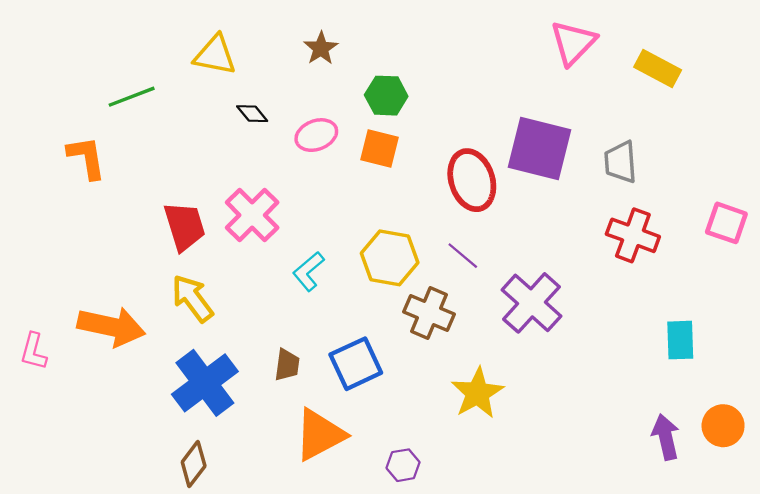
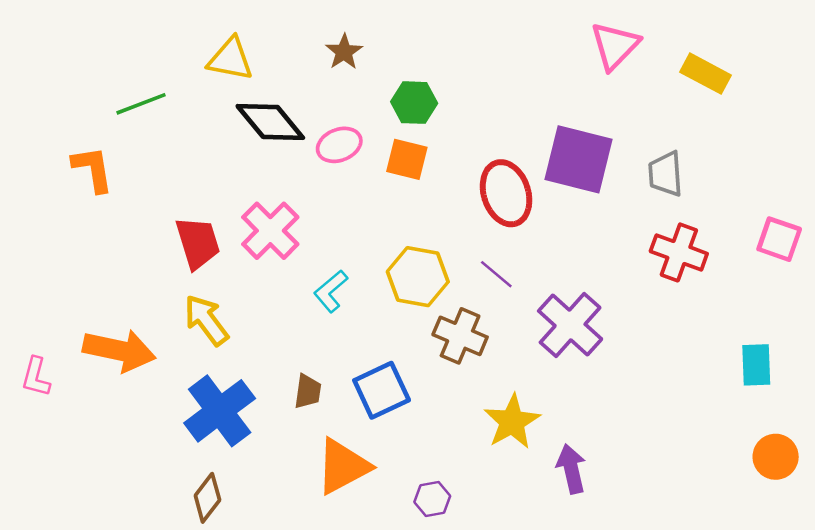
black diamond: (252, 114) -> (270, 122), size x2.0
cyan rectangle: (680, 340) -> (756, 365), moved
purple arrow: (666, 437) -> (571, 469), moved

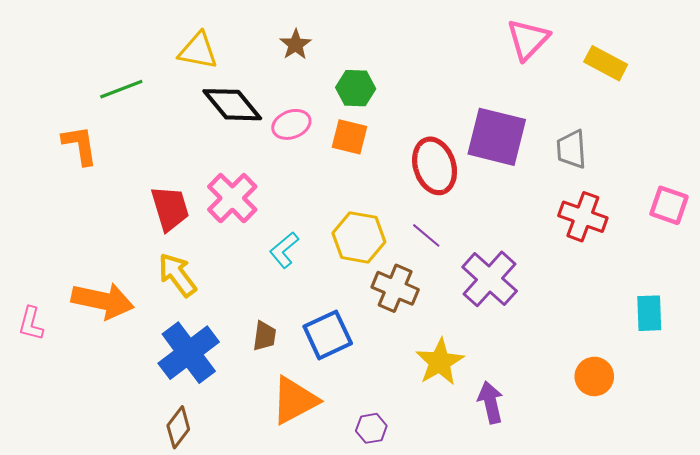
orange circle: (776, 457) -> (594, 376), moved

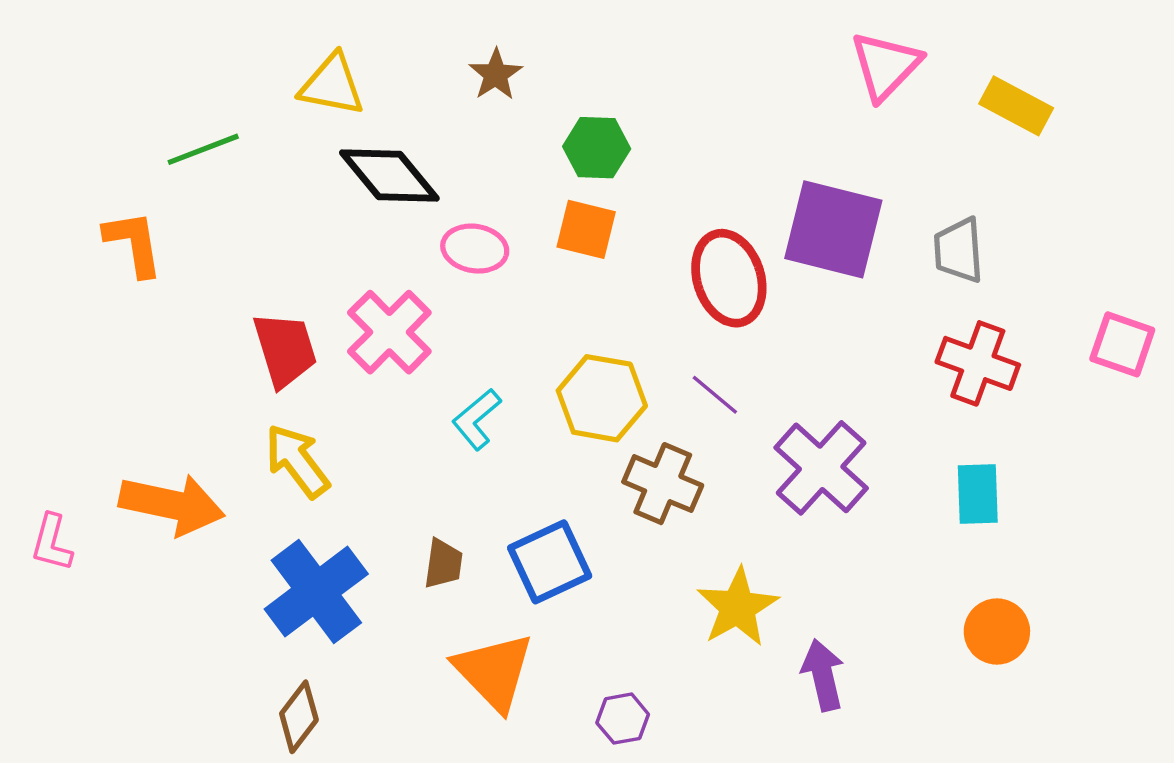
pink ellipse: (291, 124) -> (475, 249), moved, turned 30
cyan rectangle: (649, 313) -> (978, 494), moved
orange triangle: (295, 400) -> (494, 672), turned -46

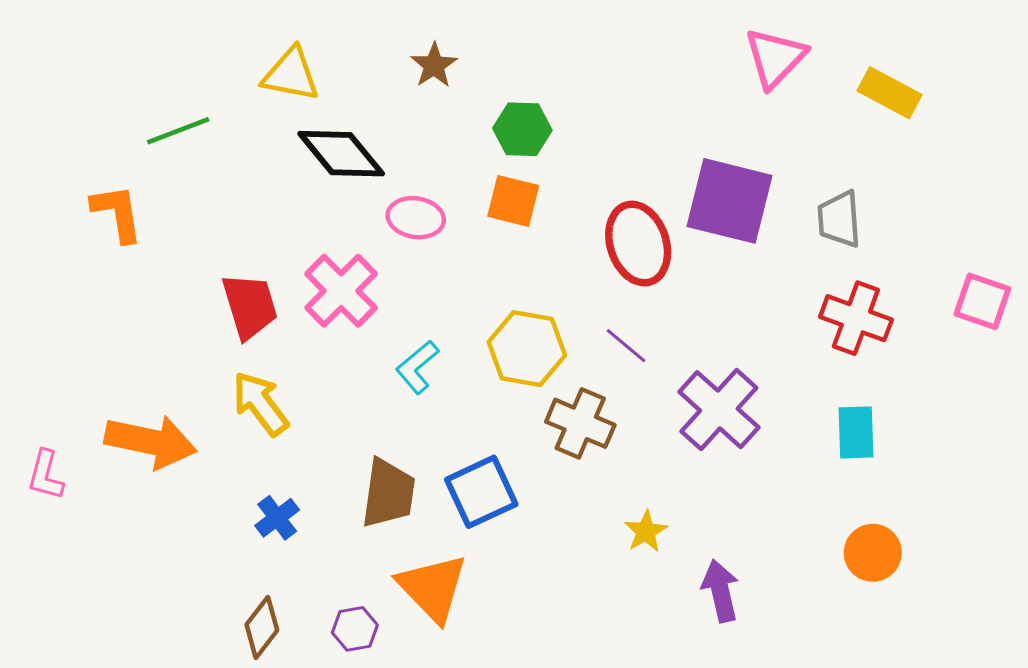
brown trapezoid: (443, 564) -> (388, 493), size x1.6
blue cross: (316, 591) -> (277, 518), size x0.5
yellow star: (738, 607) -> (646, 531), size x0.6
purple hexagon: (623, 719) -> (355, 629), moved

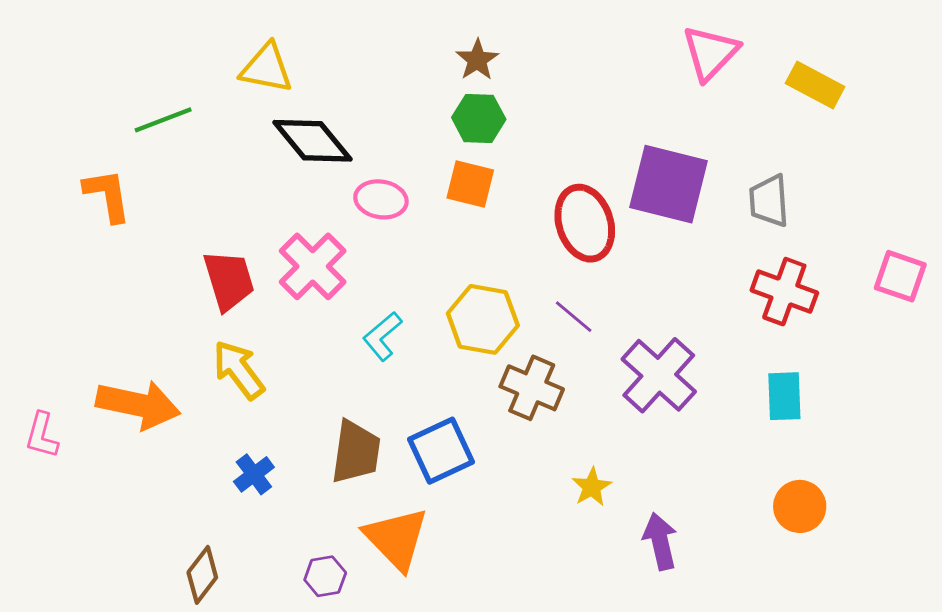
brown star: (434, 65) -> (477, 60), moved
brown diamond: (262, 627) -> (202, 575), moved

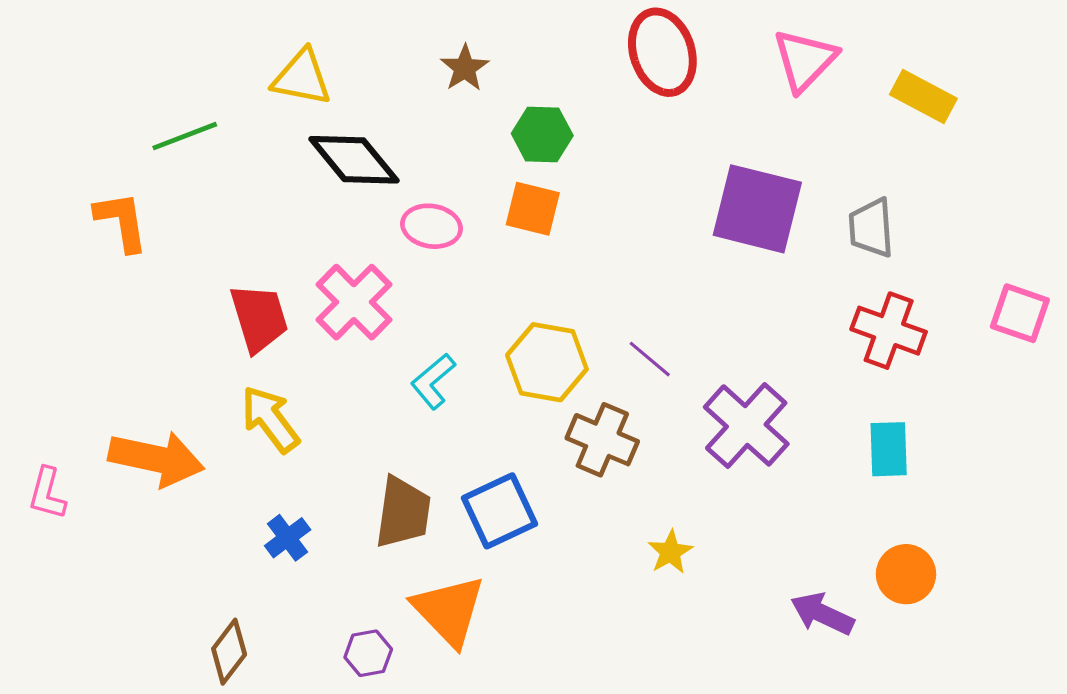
brown star: (477, 60) -> (465, 68), moved
red ellipse: (585, 223) -> (662, 52), moved
purple arrow: (660, 541) -> (822, 614), moved, turned -52

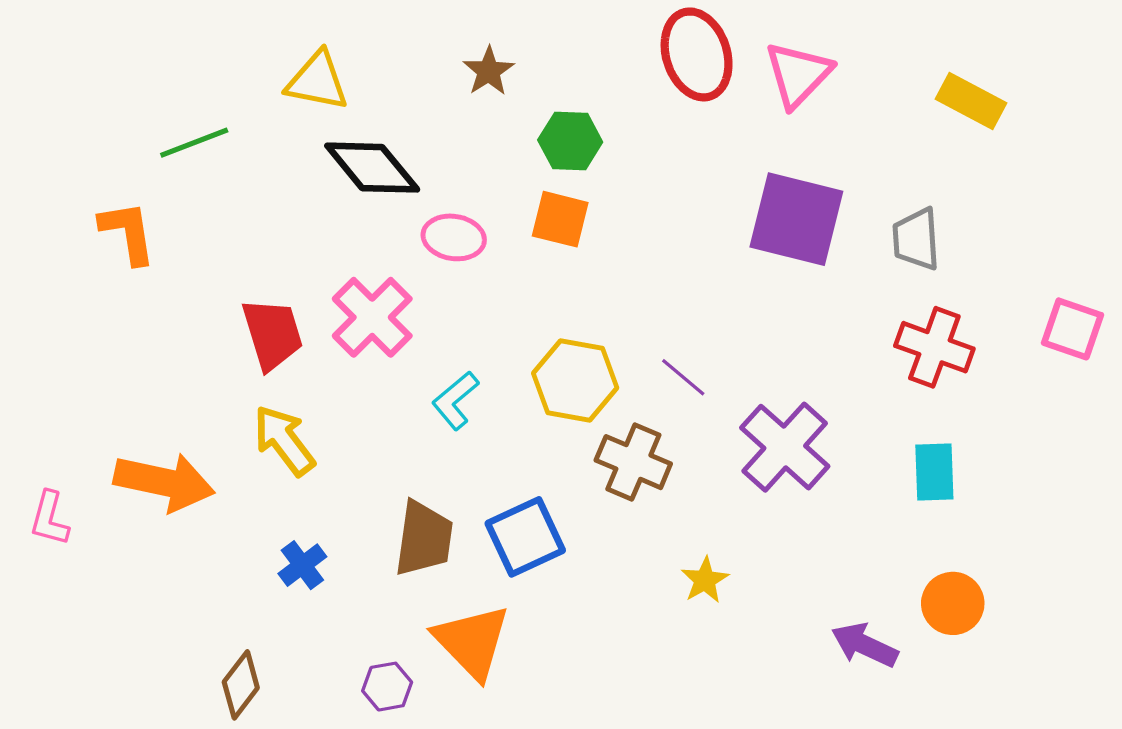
pink triangle: (805, 60) -> (798, 74), moved

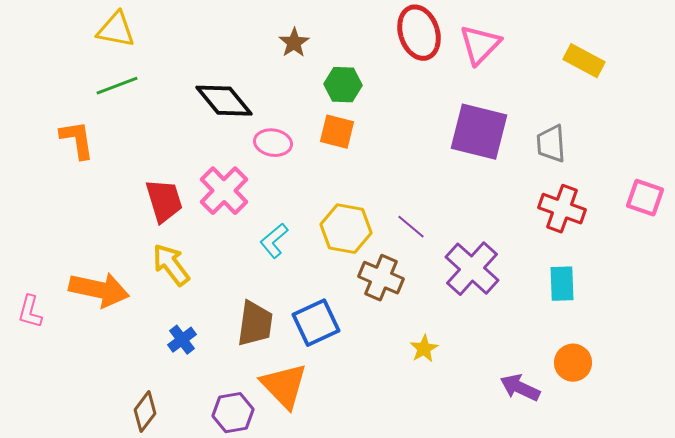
yellow triangle: (317, 81) -> (116, 30), moved
purple hexagon: (387, 687) -> (233, 413), size x1.4

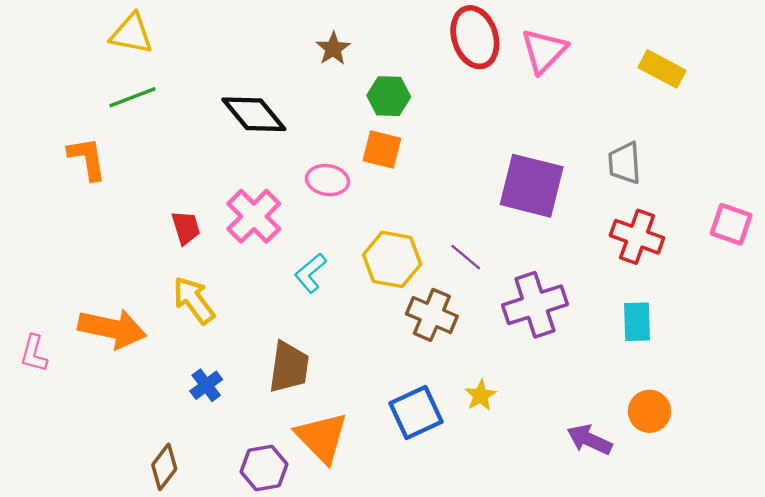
purple square: (479, 132) -> (532, 186), moved
pink ellipse: (273, 143) -> (328, 180), moved
red trapezoid: (164, 201) -> (186, 228), size x0.7
purple cross: (472, 269) -> (535, 305), turned 30
blue square: (316, 323) -> (416, 412), moved

